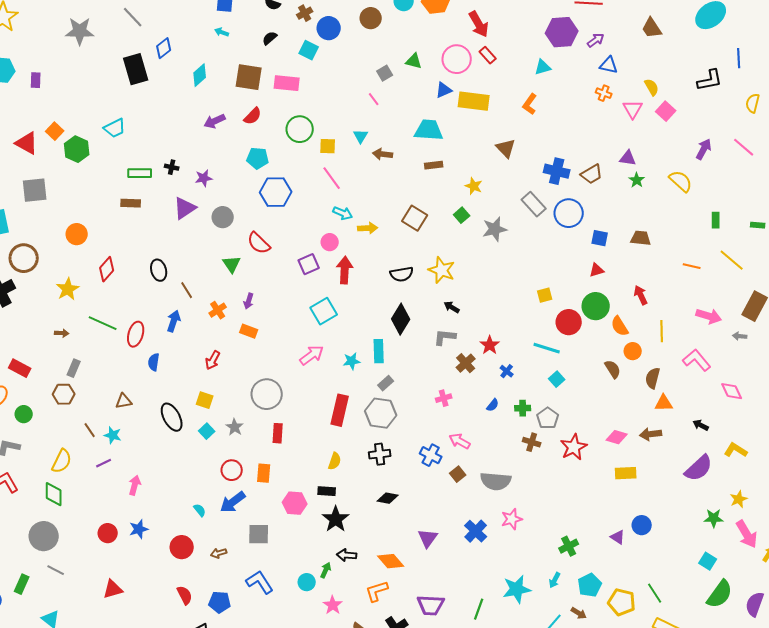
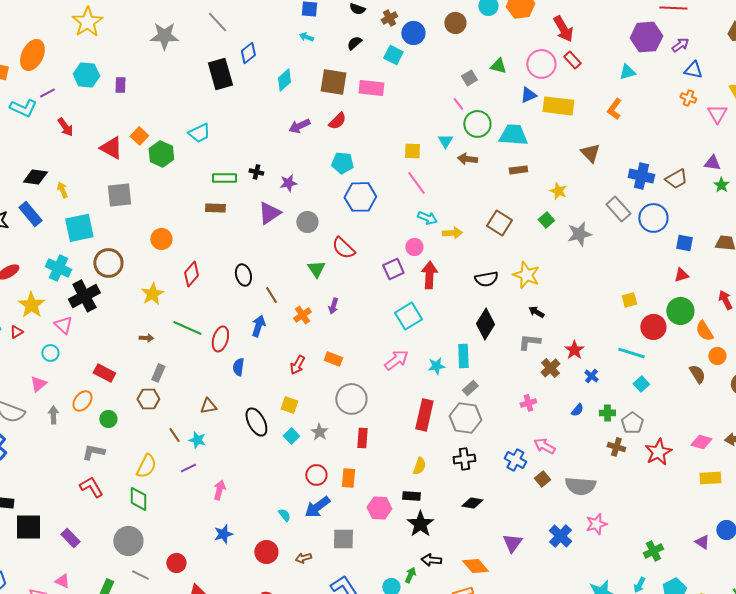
green circle: (300, 129) -> (477, 124), moved
orange rectangle: (249, 331) -> (333, 359), moved
red circle: (108, 533) -> (176, 563), moved

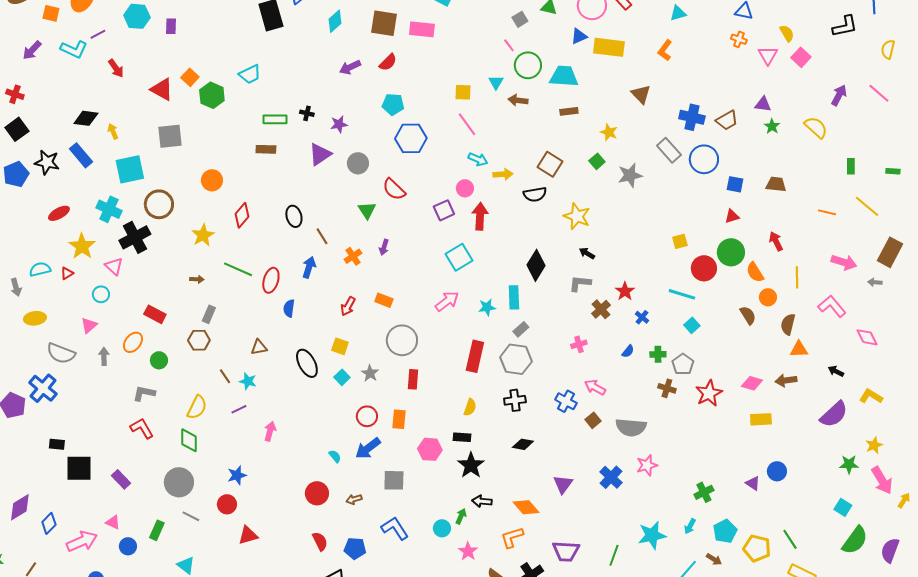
black semicircle: (486, 279) -> (535, 194), moved
blue star: (223, 534) -> (237, 475), moved

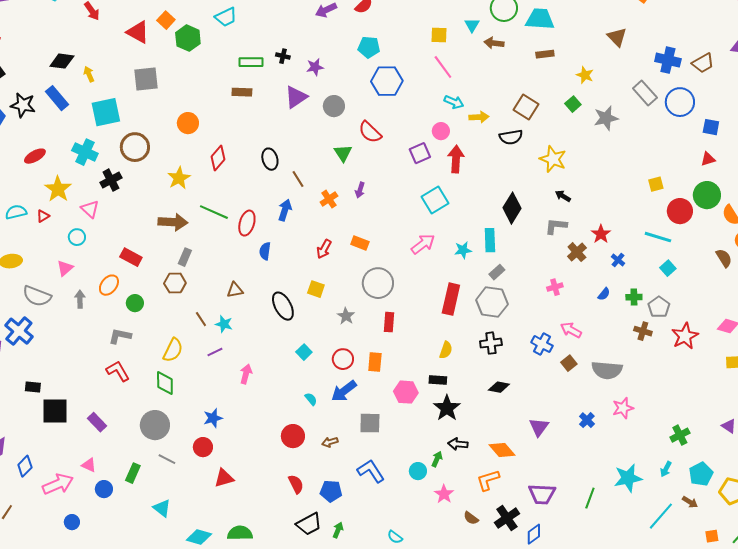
black cross: (135, 237) -> (111, 180), size x0.7
brown arrow: (197, 279) -> (173, 222), size x2.0
cyan square: (342, 377) -> (304, 352), moved
blue cross: (611, 477) -> (587, 420), size x0.7

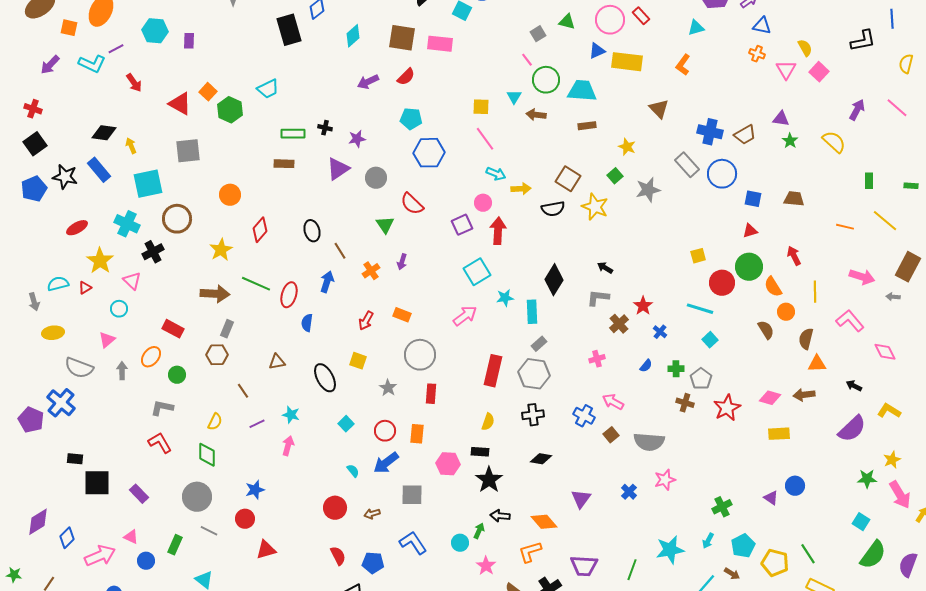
yellow star: (553, 159) -> (595, 207), moved
cyan star: (463, 250) -> (505, 298), moved
cyan star: (224, 324) -> (291, 415), moved
yellow semicircle: (173, 350) -> (215, 422), size x0.7

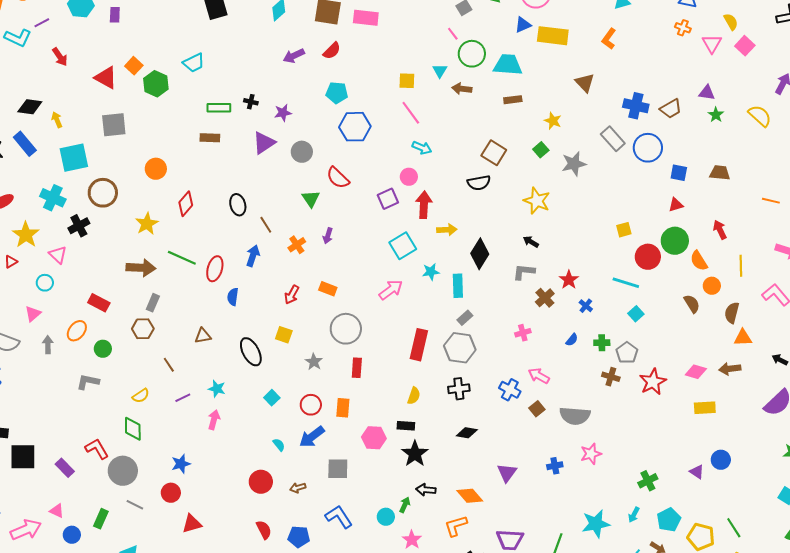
yellow arrow: (521, 189) -> (447, 230), moved
yellow star: (595, 207) -> (537, 201), moved
yellow semicircle: (215, 422) -> (141, 396), turned 30
red L-shape: (160, 443) -> (97, 449), moved
blue cross: (629, 492) -> (555, 466), turned 35

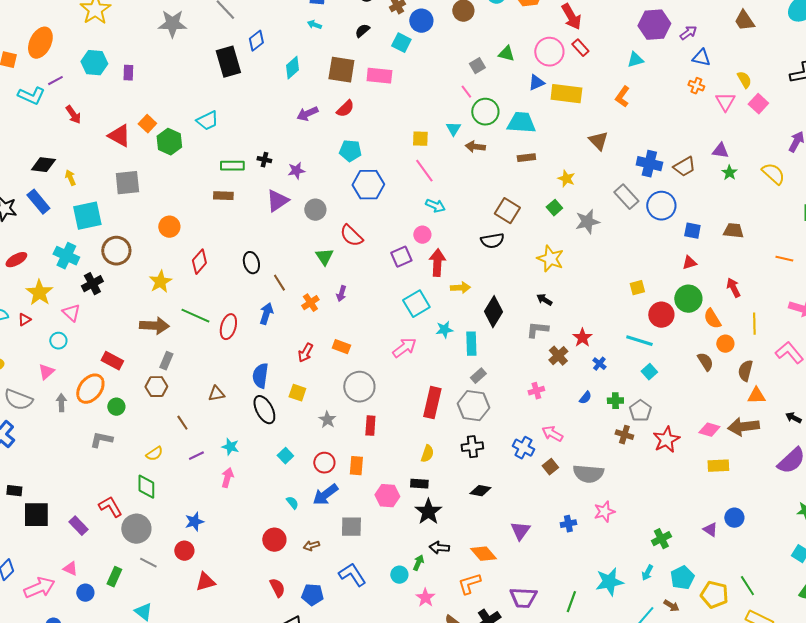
blue semicircle: (233, 297) -> (260, 376), moved, size x1.4
orange ellipse: (77, 331) -> (90, 389), size x1.4
brown arrow: (730, 369) -> (743, 427), size x1.4

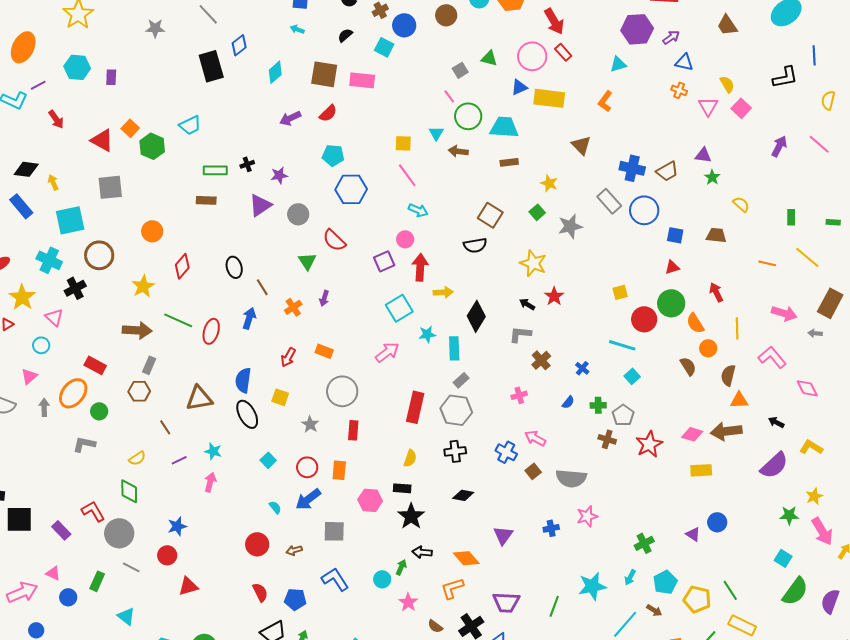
gray star: (172, 24) -> (155, 28), size x0.7
black cross: (264, 160) -> (247, 164), turned -32
yellow semicircle: (773, 174) -> (741, 204), moved, size x0.7
red star: (582, 338) -> (554, 296), moved
brown triangle: (216, 394) -> (199, 398), size x1.6

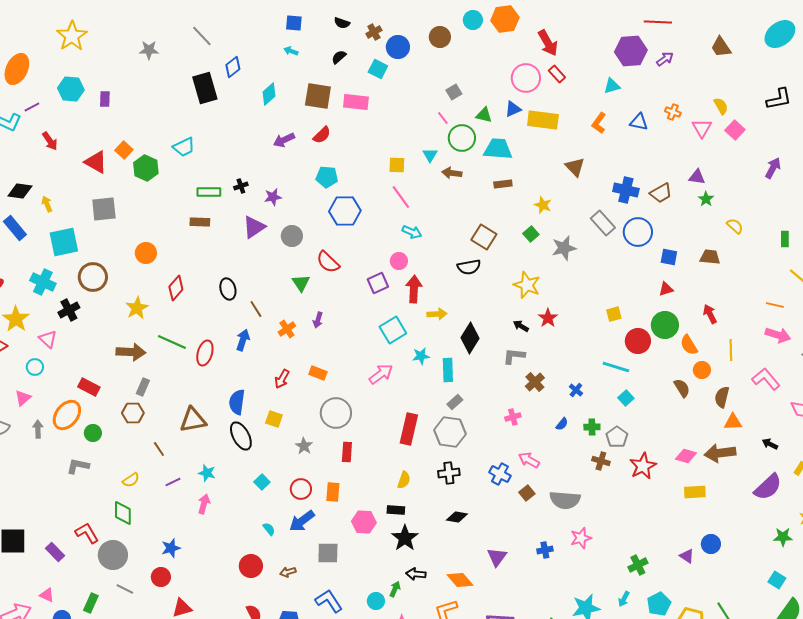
green triangle: (489, 58) -> (484, 115), moved
blue triangle: (684, 62) -> (639, 122), moved
orange line: (767, 263) -> (775, 305), moved

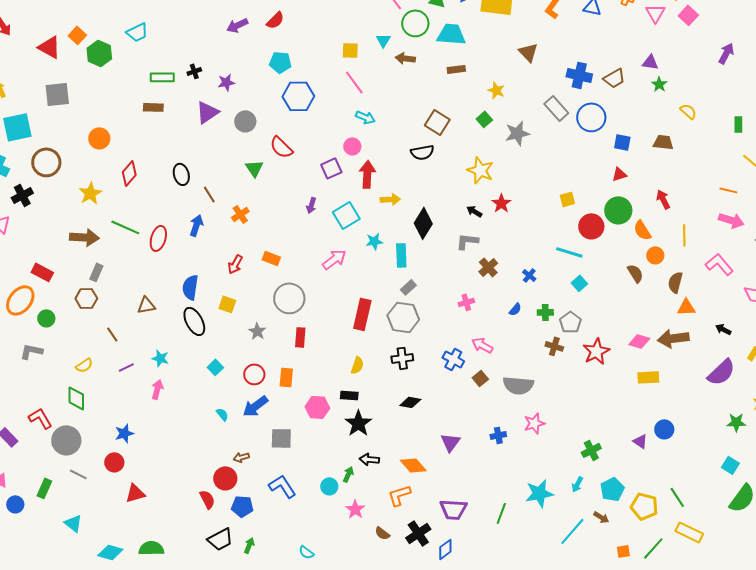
purple arrow: (318, 320) -> (311, 205), moved
brown triangle: (193, 420) -> (146, 305), size x0.7
red circle: (251, 566) -> (225, 478), moved

